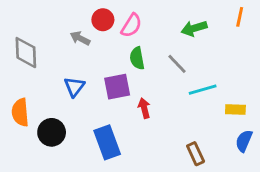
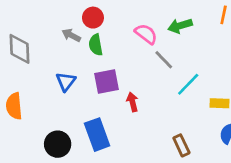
pink semicircle: (131, 25) -> (146, 34), moved, turned -85
green semicircle: (137, 58) -> (96, 45), moved
cyan line: (203, 90) -> (188, 84), turned -30
black circle: (52, 132) -> (58, 144), moved

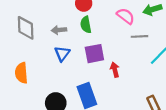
gray arrow: (71, 35) -> (59, 30), moved, turned -32
gray line: (164, 60) -> (140, 36), turned -49

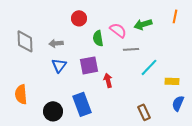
green semicircle: (86, 25) -> (98, 38), moved
orange semicircle: (21, 73) -> (21, 94), moved

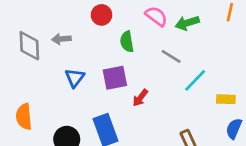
pink semicircle: (118, 30) -> (156, 16), moved
gray arrow: (56, 43) -> (61, 39), moved
gray line: (131, 49) -> (171, 56), turned 35
red arrow: (108, 80) -> (140, 98), turned -128

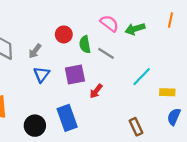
red circle: (101, 15) -> (64, 34), moved
gray arrow: (61, 39) -> (35, 51), moved, turned -48
gray line: (171, 56) -> (106, 53), moved

